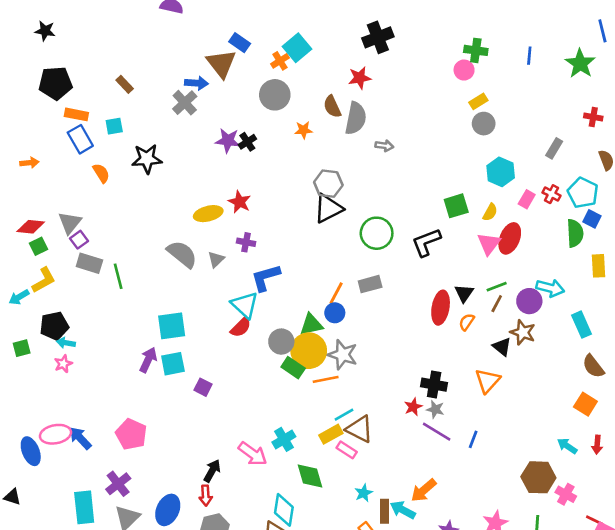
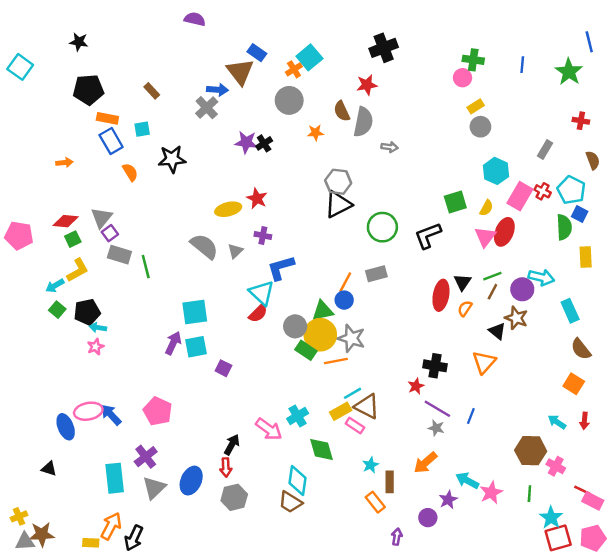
pink rectangle: (527, 199) -> (520, 196), size x1.6
green square: (22, 348) -> (57, 310), moved, turned -35
gray star: (435, 409) -> (436, 428), moved
cyan arrow: (403, 510) -> (467, 481), moved

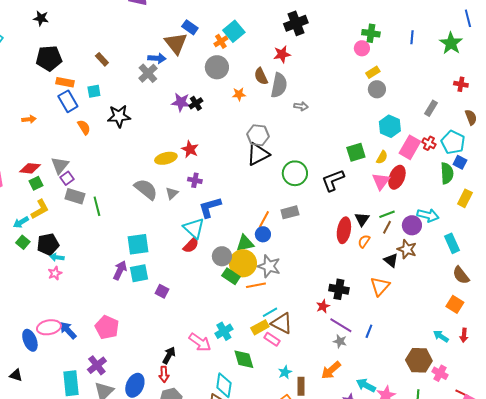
yellow rectangle: (586, 257) -> (465, 198), turned 30

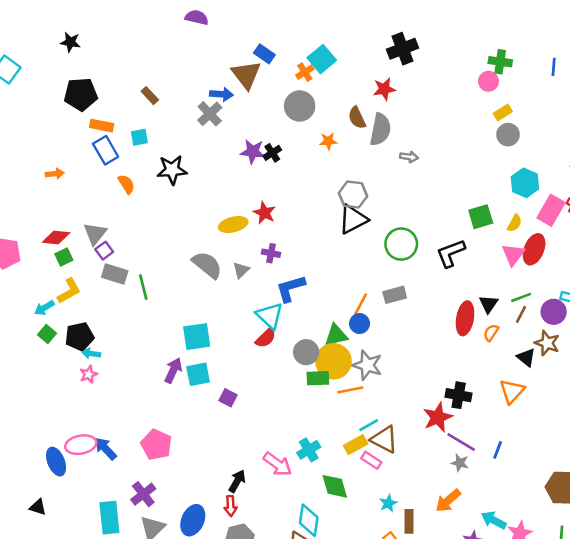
green rectangle: (231, 276) -> (318, 378), turned -36
red star: (323, 306) -> (438, 417), size x1.6

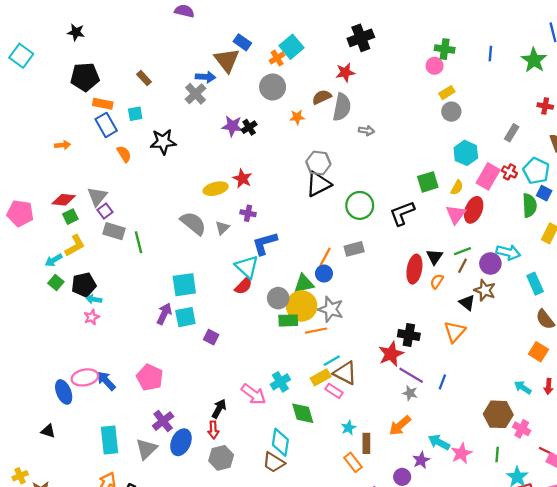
brown semicircle: (357, 118) -> (322, 97), turned 90
purple cross: (143, 494) -> (163, 421), moved

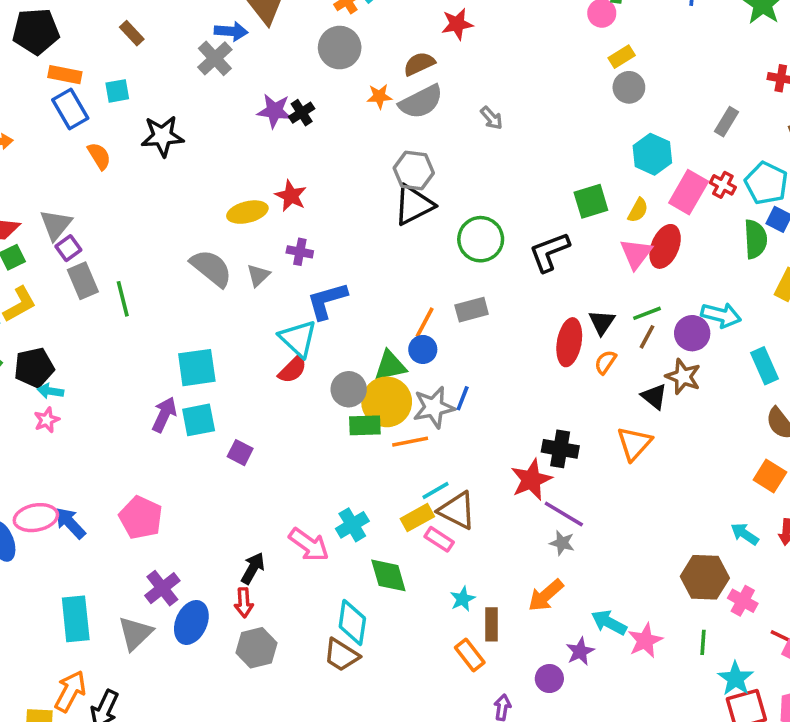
gray semicircle: (342, 107) -> (421, 102), moved, turned 52
gray arrow: (366, 131) -> (491, 118), turned 40
gray rectangle: (114, 231) -> (83, 281), turned 50
gray star: (331, 309) -> (434, 407), turned -30
blue line: (442, 382) -> (463, 398), moved

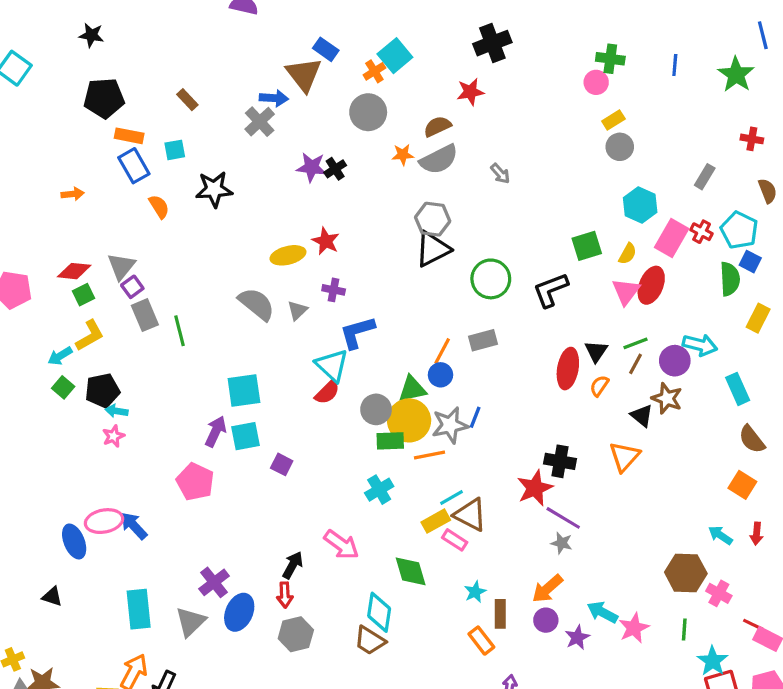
pink pentagon: (141, 518) -> (195, 482), moved
cyan cross: (352, 525) -> (379, 490), moved
purple circle: (549, 679) -> (546, 620), moved

